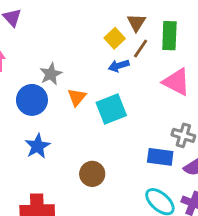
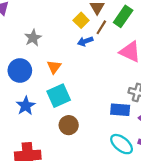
green rectangle: (169, 36) -> (123, 16), turned 35
gray star: (51, 74) -> (33, 38), moved
cyan square: (111, 109) -> (59, 96), moved

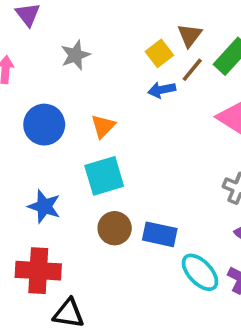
gray star: (33, 38) -> (75, 55), moved
blue star: (26, 106) -> (44, 206), moved, turned -30
blue rectangle: (120, 110) -> (160, 234), moved

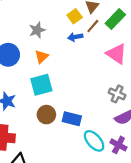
gray star: (75, 55) -> (37, 30), moved

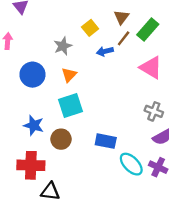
yellow square: (75, 16) -> (90, 28), moved
brown circle: (46, 115) -> (61, 139), moved

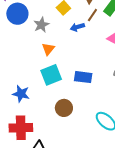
blue circle: (32, 75) -> (17, 14), moved
brown circle: (61, 139) -> (64, 108), moved
blue rectangle: (106, 141) -> (83, 77), moved

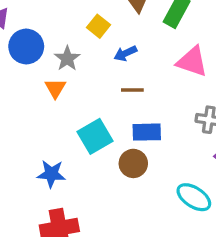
brown line: (92, 15) -> (132, 90), moved, turned 64
orange triangle: (48, 49) -> (55, 88), moved
brown circle: (64, 108) -> (133, 163), moved

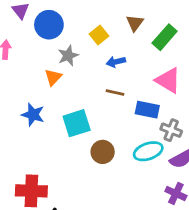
blue circle: (26, 47) -> (49, 25), moved
blue rectangle: (147, 132) -> (147, 110), moved
blue star: (51, 174) -> (33, 115), moved
cyan ellipse: (194, 197) -> (148, 151), moved, turned -64

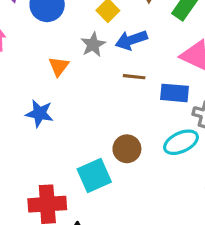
gray star: (68, 56) -> (93, 45), moved
blue arrow: (116, 62) -> (131, 40), size x1.4
cyan square: (77, 123) -> (94, 175), moved

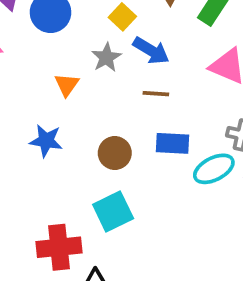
blue arrow: (131, 40) -> (151, 51), turned -128
blue rectangle: (175, 93) -> (173, 143), moved
brown circle: (127, 149) -> (115, 153), moved

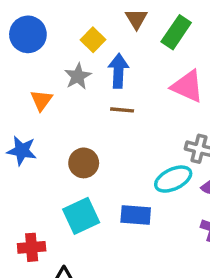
blue arrow: (151, 51) -> (118, 71), turned -120
blue rectangle: (173, 143) -> (136, 215), moved
red cross: (59, 247) -> (32, 247), size x0.7

